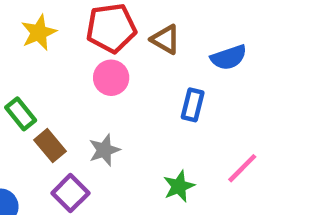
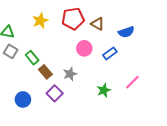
pink circle: (111, 78) -> (84, 48), moved
blue rectangle: (193, 105) -> (110, 53), turned 40

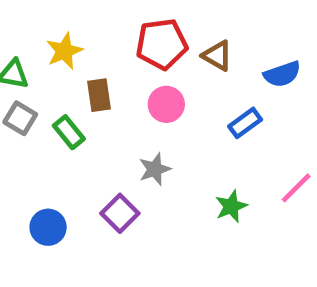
yellow star: (40, 21) -> (64, 51), moved
pink circle: (84, 48) -> (166, 104), moved
brown rectangle: (45, 72) -> (99, 95), moved, turned 32

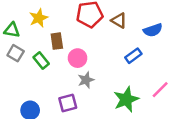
pink circle: (166, 104) -> (78, 58), moved
green star: (231, 206) -> (126, 99), size x1.5
purple square: (120, 213) -> (68, 103), turned 30

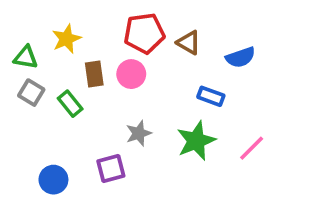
blue rectangle: (133, 56) -> (211, 96), turned 56
pink circle: (78, 58) -> (131, 74), moved
green star: (126, 99) -> (196, 141), moved

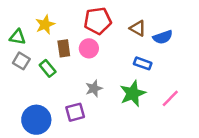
brown triangle: (189, 43) -> (138, 28), moved
blue circle: (53, 180) -> (36, 120), size x1.5

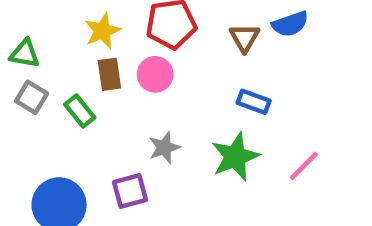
yellow star: (45, 25) -> (103, 31), moved
brown triangle: (138, 28) -> (244, 38), turned 30
blue semicircle: (163, 37) -> (290, 24), moved

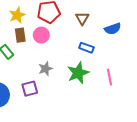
blue semicircle: (290, 24) -> (113, 29), moved
pink line: (304, 166) -> (110, 77), turned -56

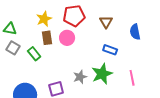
blue semicircle: (113, 29) -> (135, 32), turned 98
gray star: (45, 69) -> (80, 77), moved

